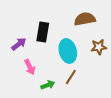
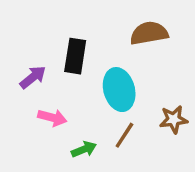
brown star: (99, 47) -> (174, 119), moved
pink arrow: (30, 67) -> (52, 118), turned -49

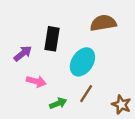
cyan ellipse: (119, 90) -> (82, 62), turned 48
brown star: (174, 119) -> (121, 105), moved, turned 30

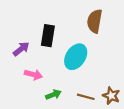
brown semicircle: (103, 23) -> (95, 21), turned -70
brown line: (86, 94) -> (86, 97), moved, turned 72

